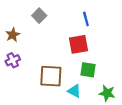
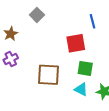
blue line: (86, 19) -> (92, 21), moved
cyan triangle: (74, 91) -> (81, 89), moved

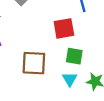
cyan triangle: (81, 89) -> (70, 79), turned 32

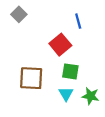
red square: (64, 28) -> (60, 45), turned -30

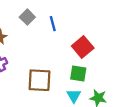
blue line: (78, 21) -> (53, 24), moved
red square: (60, 45) -> (83, 47), moved

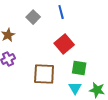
blue line: (53, 24) -> (61, 12), moved
red square: (83, 47) -> (64, 44), moved

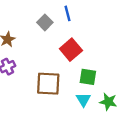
gray square: (33, 17) -> (45, 22), moved

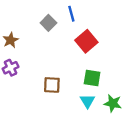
red square: (71, 50) -> (86, 41), moved
brown square: (48, 84) -> (52, 85), size x0.7

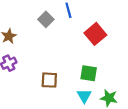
red square: (86, 41) -> (95, 34), moved

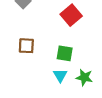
brown square: (49, 80) -> (26, 46), moved

